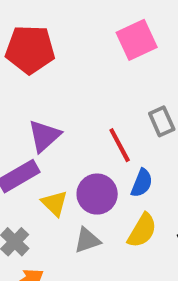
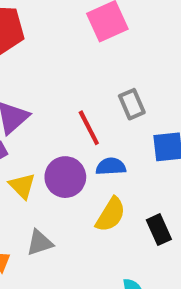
blue semicircle: (142, 183) -> (111, 166), turned -116
gray triangle: (87, 240) -> (40, 243), moved

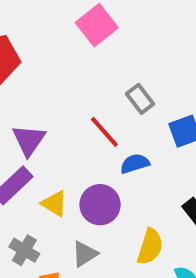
purple circle: (65, 177) -> (100, 205), moved
yellow semicircle: (111, 215) -> (150, 247), moved

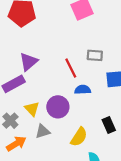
gray rectangle: (140, 99) -> (95, 55), turned -63
yellow triangle: (54, 203) -> (32, 109), moved

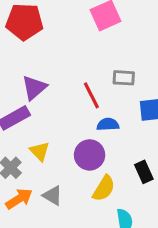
purple circle: (58, 107) -> (90, 155), moved
gray triangle: (43, 131) -> (53, 196), moved, turned 49

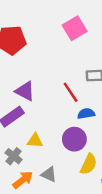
purple triangle: (34, 88) -> (25, 91), turned -45
yellow triangle: (40, 151) -> (35, 141), turned -35

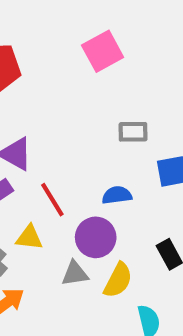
red line: (71, 92) -> (52, 200), moved
gray triangle: (49, 174) -> (75, 273), moved, turned -35

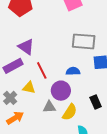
gray rectangle: (133, 132) -> (84, 41), size x1.6

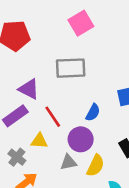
gray rectangle: (84, 41) -> (71, 68), moved
blue semicircle: (73, 71) -> (93, 113), turned 128

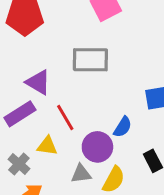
blue semicircle: (93, 113) -> (123, 127), moved

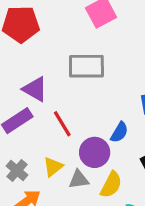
yellow triangle: (47, 146) -> (53, 167), moved, turned -45

